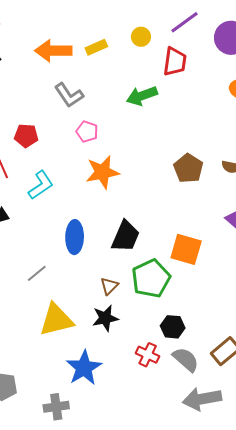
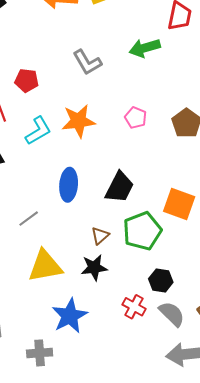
gray L-shape: (69, 95) -> (87, 62), moved
pink pentagon: (87, 132) -> (136, 118), moved
orange star: (102, 172) -> (78, 121), moved

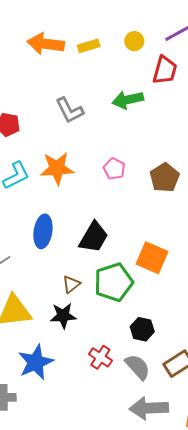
black hexagon: (161, 281) -> (142, 329), moved

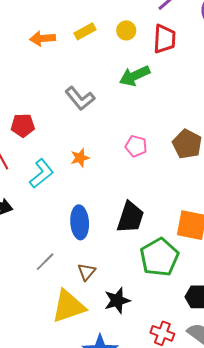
yellow circle: (134, 41) -> (126, 30), moved
orange arrow: (46, 44) -> (43, 38), size x0.7
orange star: (57, 168) -> (80, 158), size x0.6
brown triangle: (71, 284) -> (87, 272), moved

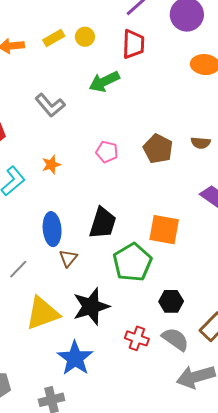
yellow circle: (126, 30) -> (85, 37), moved
brown triangle: (87, 272) -> (68, 258), moved
black star: (117, 300) -> (91, 306), size x1.4

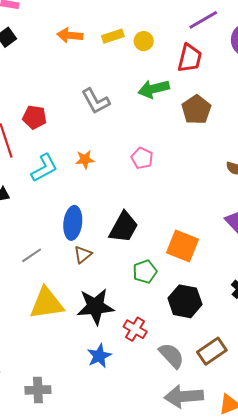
brown pentagon: (158, 149) -> (196, 110), moved
green pentagon: (132, 262) -> (145, 272), size x0.6
black hexagon: (171, 301) -> (185, 301), moved, size x1.4
red cross: (137, 338) -> (135, 329), moved
blue star: (75, 358) -> (99, 356), moved, size x0.7

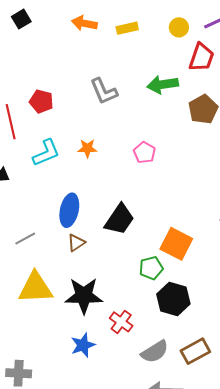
yellow circle: (144, 41) -> (179, 27), moved
green pentagon: (145, 272) -> (151, 268), moved
gray semicircle: (171, 356) -> (155, 352), turned 96

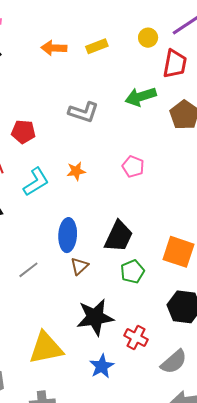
gray L-shape: (104, 91) -> (84, 112), turned -40
green pentagon: (151, 268) -> (132, 272), moved
yellow triangle: (35, 288) -> (46, 348), moved

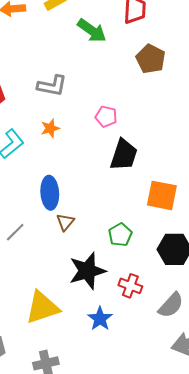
green arrow: (141, 97) -> (92, 31), moved, turned -120
gray L-shape: (84, 112) -> (52, 86), moved
black trapezoid: (119, 236) -> (124, 155), moved
green pentagon: (132, 272) -> (120, 235), moved

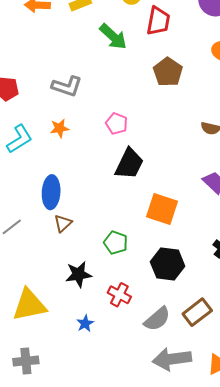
green pentagon: (120, 235) -> (116, 243), turned -30
black star: (87, 271) -> (78, 274), size x0.7
blue star: (100, 319) -> (85, 323), size x0.7

